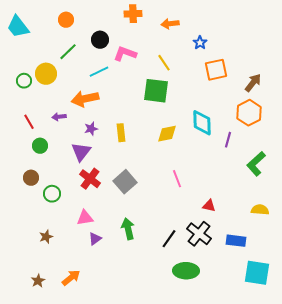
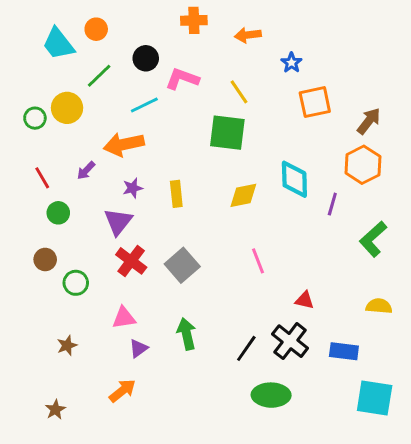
cyan trapezoid: (18, 27) -> (58, 44), moved
purple arrow: (59, 117) -> (86, 171), turned -40
orange arrow: (71, 278) -> (122, 391), moved

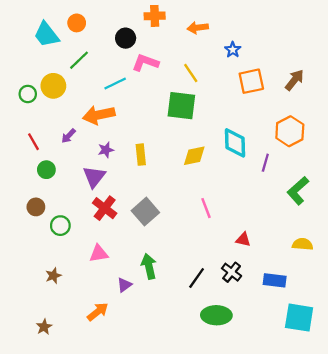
black circle: (146, 58) -> (126, 38), moved
brown arrow: (369, 121) -> (294, 80), moved
black cross: (290, 341) -> (232, 272), size x0.7
purple triangle: (138, 348) -> (124, 285), moved

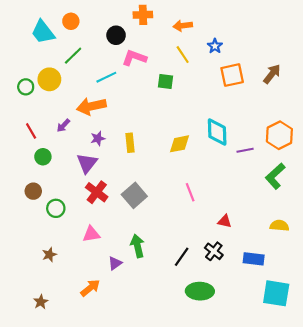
yellow line: (191, 73) -> (183, 55), moved
green square: (181, 106) -> (165, 81), moved, size x0.6
orange hexagon: (290, 131) -> (279, 135), moved
purple line: (265, 163) -> (245, 150), turned 63

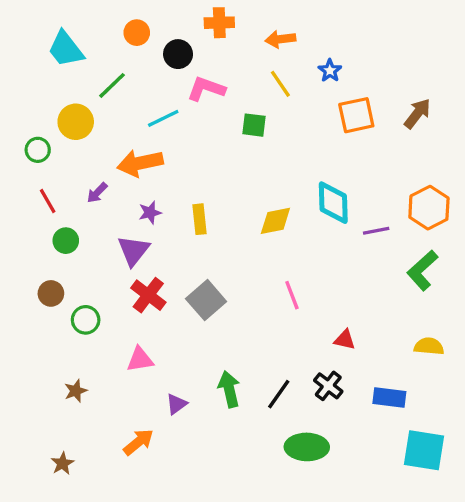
orange circle: (71, 21) -> (137, 33), moved
green circle: (26, 87) -> (38, 150), moved
green arrow: (138, 246) -> (229, 389), moved

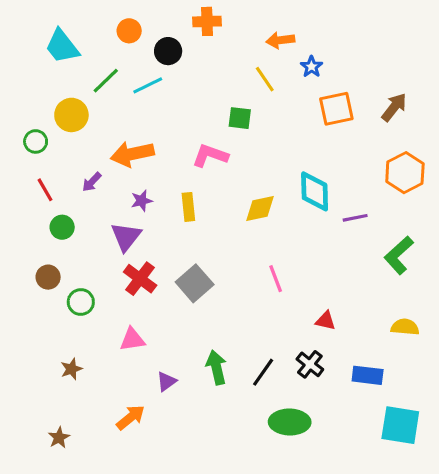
orange arrow: (280, 39) -> (280, 40), moved
pink L-shape: (206, 89) -> (210, 156), moved
cyan line: (163, 118) -> (148, 85), moved
orange hexagon: (429, 208) -> (405, 173), moved

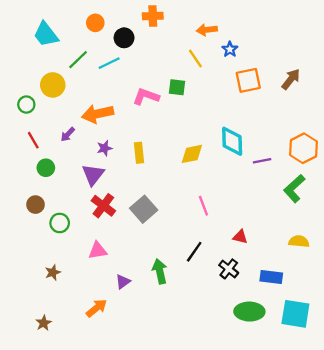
pink L-shape: (210, 156) -> (146, 96), moved
orange hexagon: (405, 173) -> (303, 148), moved
black line: (263, 372) -> (194, 252), moved
green ellipse: (290, 422) -> (249, 312), moved

